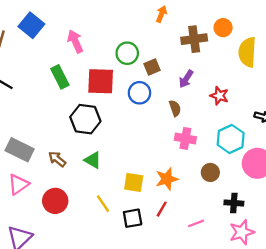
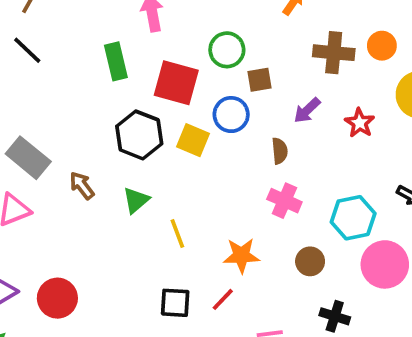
red star: (219, 96) -> (360, 123), moved
green triangle: (93, 160) -> (136, 200), turned 36
yellow square: (134, 182) -> (193, 140), moved
red circle: (55, 201) -> (57, 298), moved
yellow line: (103, 204) -> (177, 234), moved

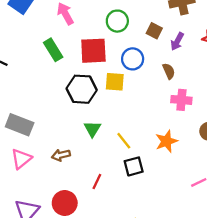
brown square: (260, 80) -> (154, 31), moved, turned -35
brown arrow: (82, 186) -> (61, 155), moved, turned -48
red line: (223, 299) -> (97, 182), moved
black square: (175, 303) -> (134, 166), moved

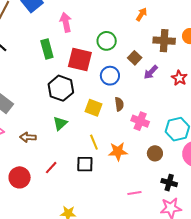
brown semicircle: (169, 71) -> (119, 104), moved
yellow square: (115, 82) -> (94, 108), moved
yellow line: (124, 141) -> (94, 142), moved

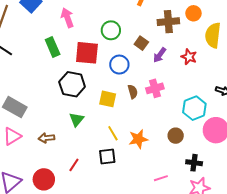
pink cross: (140, 121) -> (155, 88), moved, turned -30

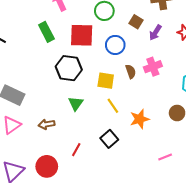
yellow line: (113, 133) -> (113, 106), moved
black square: (107, 157) -> (109, 139), turned -30

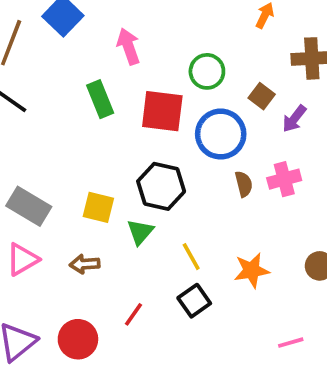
blue circle: (115, 45) -> (221, 134), size x1.4
black hexagon: (69, 68) -> (161, 186), moved
yellow square: (106, 81) -> (98, 207), moved
yellow line: (113, 106) -> (191, 257), moved

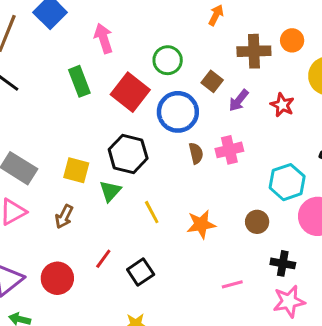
red square: (162, 111) -> (130, 92), turned 30
brown arrow: (85, 264) -> (64, 217), turned -60
black square: (194, 301) -> (141, 272), moved

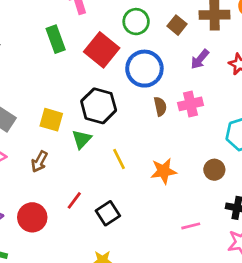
brown square: (212, 81) -> (177, 25), moved

